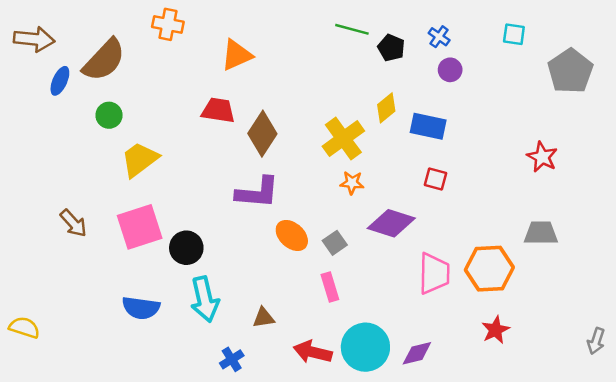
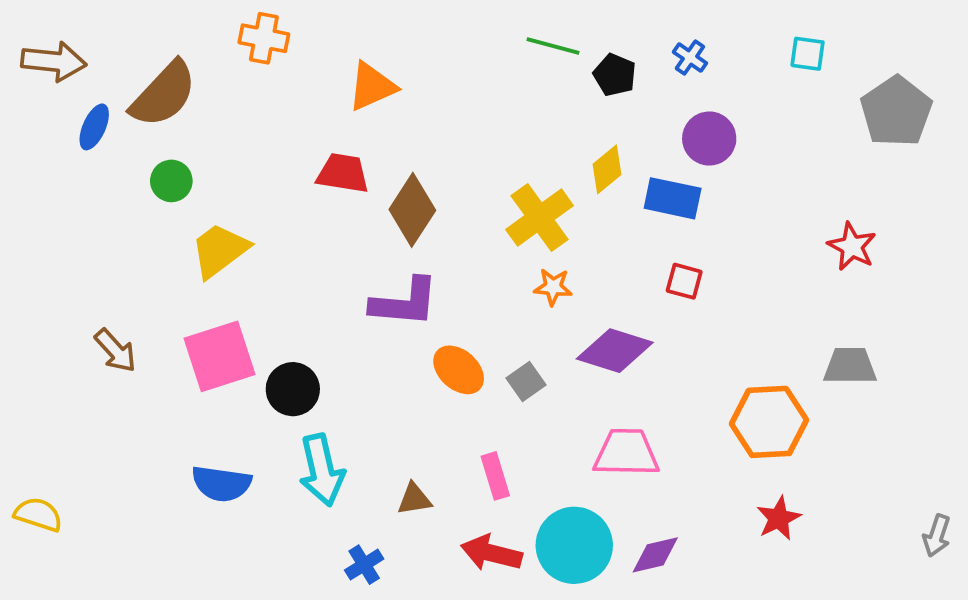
purple circle: (450, 70) -> (709, 139), moved, size x1.4
pink trapezoid: (434, 274) -> (626, 453), moved, turned -90
pink rectangle: (330, 287) -> (495, 476), moved

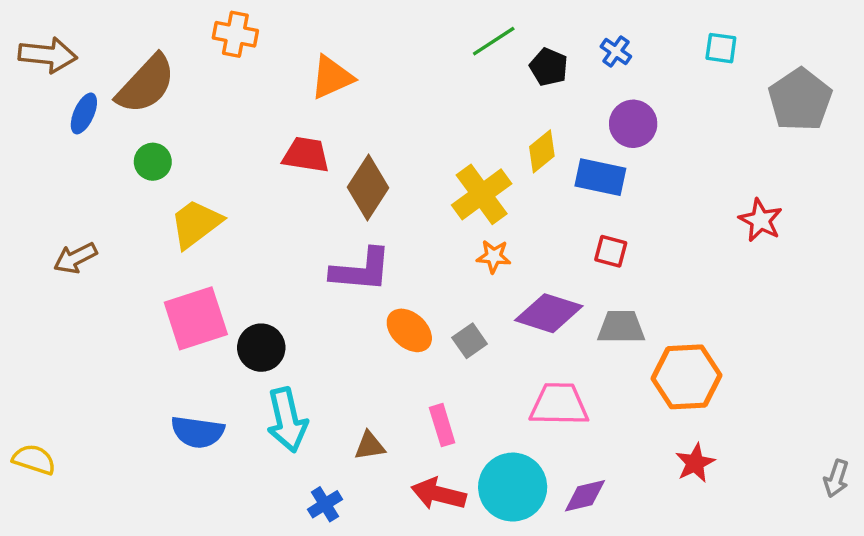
green line: (553, 46) -> (494, 41), turned -48
brown arrow: (115, 351) -> (75, 258), moved, turned 105
gray trapezoid: (850, 366) -> (621, 327), moved

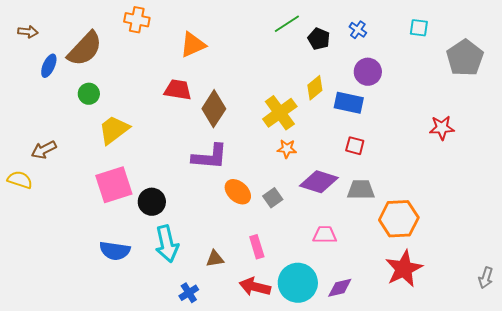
brown arrow: (48, 55) -> (28, 32), size x0.6
red star: (761, 220) -> (442, 128), turned -30
pink trapezoid: (559, 404) -> (325, 235), size x0.7
yellow semicircle: (34, 460) -> (20, 180), moved
red star: (695, 463) -> (404, 269), size x1.6

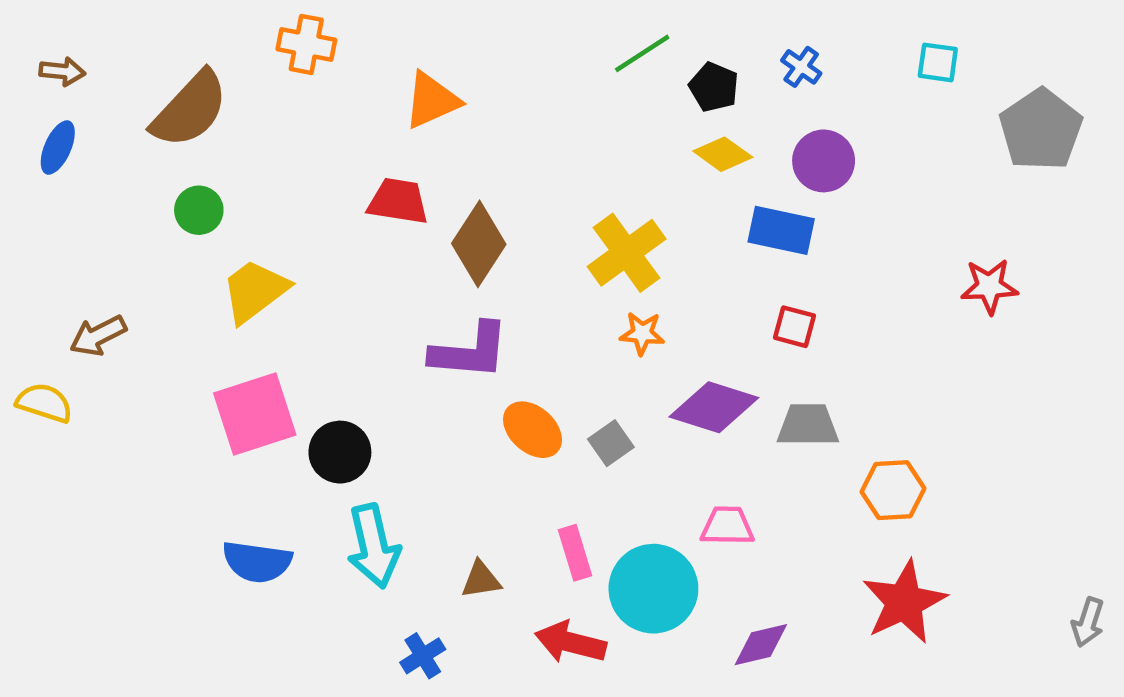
blue ellipse: (49, 66) -> (58, 148), moved
yellow diamond: (315, 88) -> (723, 154), moved, turned 75
orange hexagon: (399, 219) -> (893, 490), size x0.7
cyan circle: (298, 283) -> (653, 589), moved

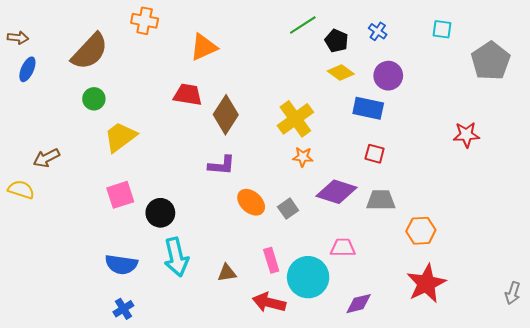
brown arrow: (62, 71) -> (18, 38), moved
purple L-shape: (470, 351) -> (222, 165), size x0.7
pink square: (255, 414) -> (120, 195), size x0.7
blue cross: (423, 656) -> (123, 309), moved

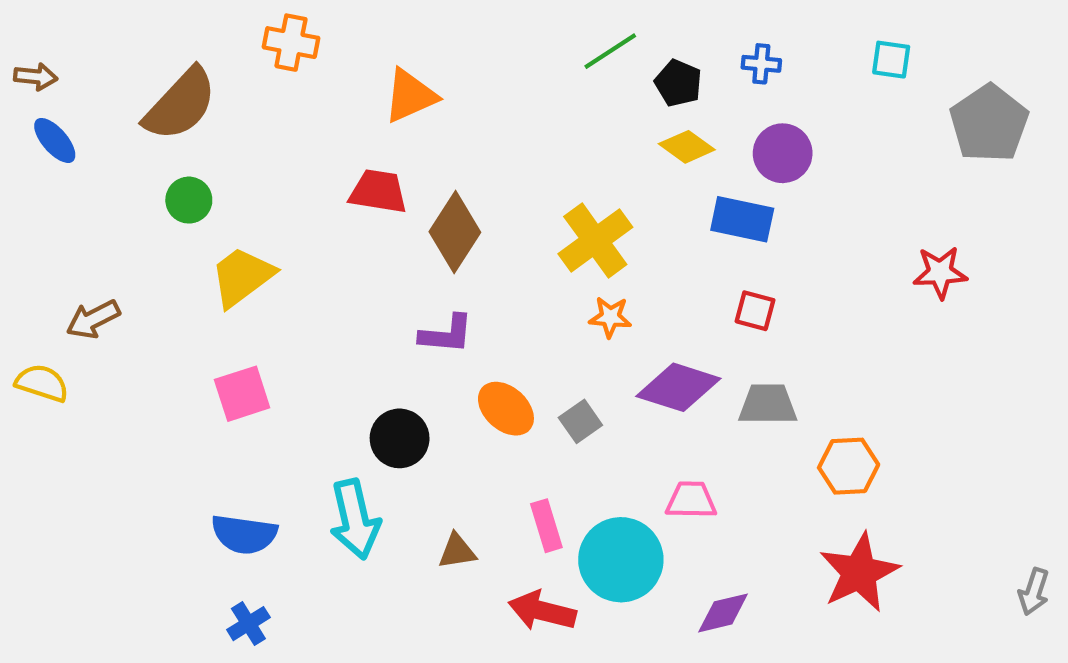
blue cross: (378, 31) -> (761, 64), turned -30
blue ellipse: (27, 69) -> (55, 140), turned -65
black circle: (160, 213) -> (400, 438), moved

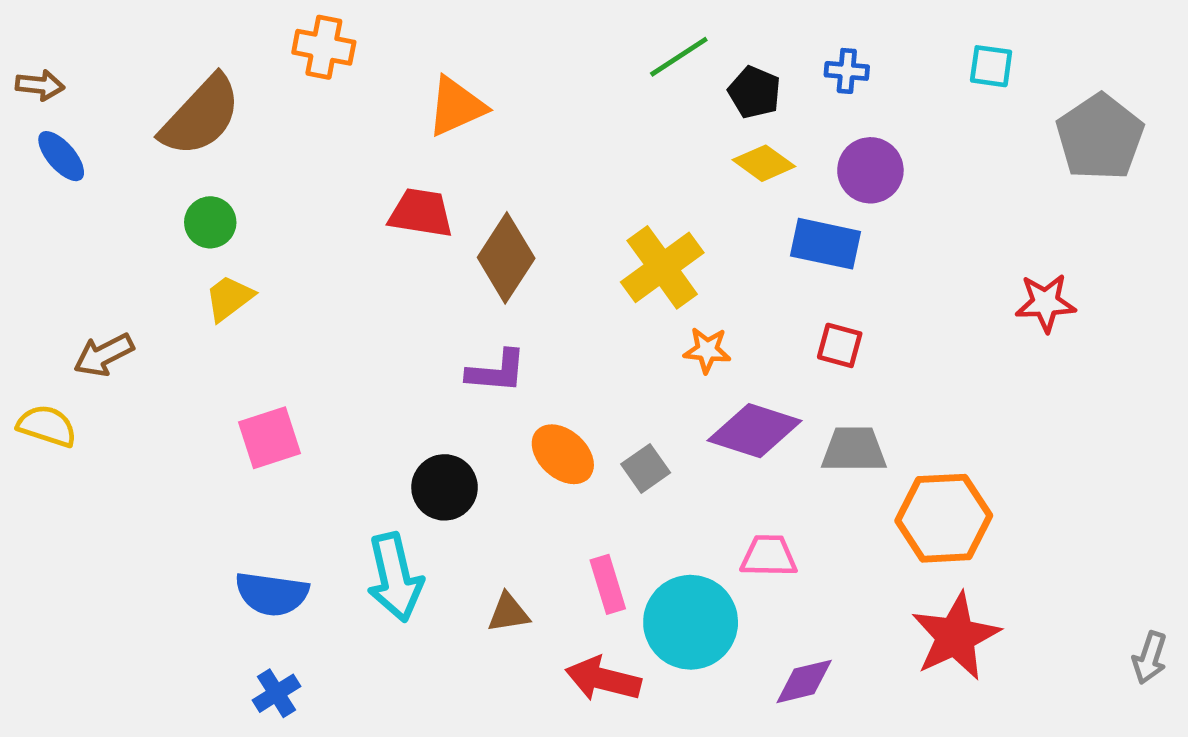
yellow trapezoid: (242, 277) -> (229, 298), moved, size x0.7
orange star: (610, 317) -> (707, 350), moved
orange hexagon: (849, 466) -> (944, 518), size x1.4

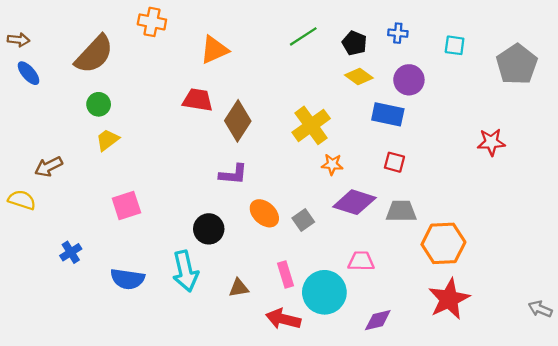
green line: (679, 57) -> (303, 36), moved
cyan square: (991, 66) -> (455, 45), moved
gray arrow: (1150, 658) -> (540, 309), turned 95
blue cross: (277, 693) -> (71, 252), moved

